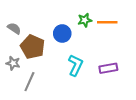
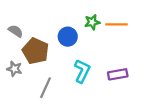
gray line: (29, 82) -> (46, 88), moved

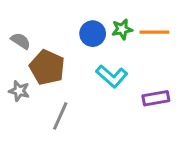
blue circle: (68, 37) -> (93, 34), moved
cyan L-shape: (82, 71) -> (112, 76), moved, turned 105

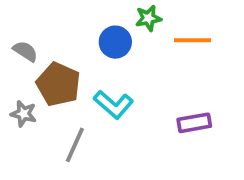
green star: (122, 29) -> (148, 18), moved
cyan L-shape: (112, 76) -> (113, 104), moved

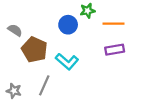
gray star: (23, 114) -> (14, 91), moved
purple rectangle: (194, 123) -> (115, 50), moved

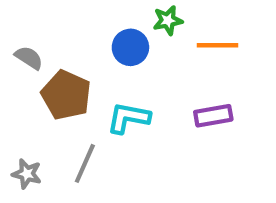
purple rectangle: (115, 50) -> (213, 116), moved
cyan L-shape: (67, 62) -> (128, 118), turned 150

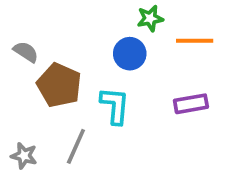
blue circle: (130, 47) -> (130, 54), moved
cyan L-shape: (128, 118) -> (115, 106), turned 84

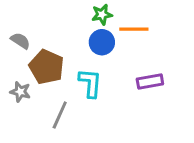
green star: (150, 18) -> (102, 15), moved
orange line: (195, 41) -> (134, 29), moved
gray star: (24, 156) -> (20, 92), moved

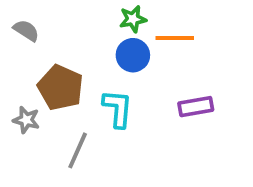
gray semicircle: (20, 41) -> (26, 30), moved

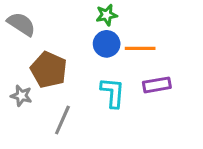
gray semicircle: (26, 30) -> (21, 24), size x1.4
orange line: (175, 38) -> (140, 48), moved
cyan L-shape: (118, 109) -> (113, 93), moved

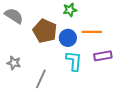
blue circle: (107, 44) -> (68, 38), moved
brown pentagon: (49, 70) -> (45, 31), moved

